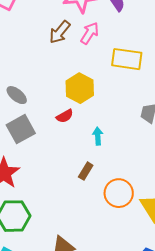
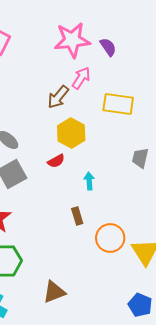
brown arrow: (60, 32) -> (58, 97), moved
brown rectangle: (86, 171) -> (77, 216), turned -48

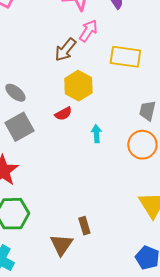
brown rectangle: (77, 216) -> (84, 226), moved
orange circle: (110, 238) -> (142, 145), moved
brown triangle: (54, 292) -> (61, 245), turned -35

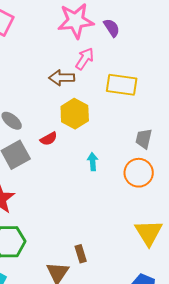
brown arrow: (65, 50) -> (62, 78), turned 50
red semicircle: (63, 114) -> (49, 139), moved

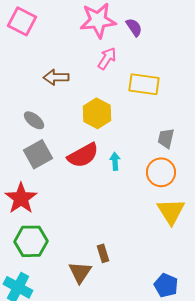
brown arrow: (62, 78) -> (56, 77), moved
red semicircle: (49, 139) -> (83, 155), moved, size x1.8
yellow triangle: (149, 233) -> (171, 211), moved

